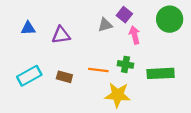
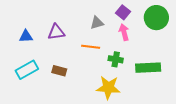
purple square: (124, 15) -> (123, 12), moved
blue triangle: (28, 28) -> (26, 36), moved
orange line: (98, 70) -> (91, 47), moved

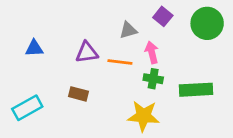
purple triangle: (56, 32) -> (87, 52), moved
pink arrow: (124, 32) -> (152, 52), moved
cyan rectangle: (27, 70) -> (27, 108), moved

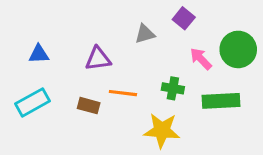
green circle: (207, 23) -> (238, 49), moved
pink arrow: (152, 52) -> (201, 59), moved, turned -30
orange line: (120, 62) -> (123, 93), moved
cyan rectangle: (27, 108) -> (33, 102), moved

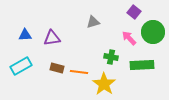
purple square: (184, 18) -> (134, 12), moved
purple triangle: (98, 59) -> (52, 38), moved
orange line: (123, 93) -> (79, 72), moved
yellow star: (162, 130) -> (104, 84), turned 30

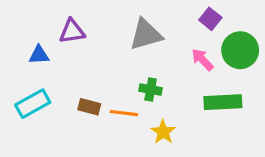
gray triangle: (93, 22) -> (146, 35), size x1.6
purple triangle: (52, 38) -> (72, 31), moved
green cross: (111, 57) -> (151, 89), moved
yellow star: (104, 84) -> (163, 132), size x0.7

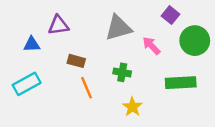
pink arrow: (202, 60) -> (151, 46), moved
brown rectangle: (89, 107) -> (76, 61), moved
orange line: (124, 113) -> (86, 88), moved, turned 60

